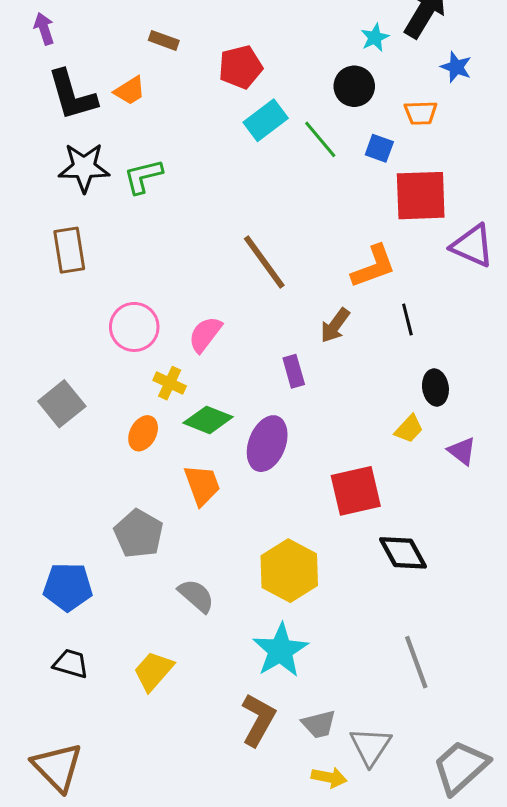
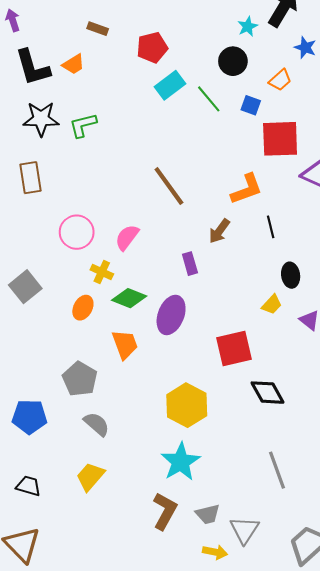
orange trapezoid: (421, 113) -> (280, 80), turned -40
gray semicircle: (196, 596) -> (97, 424), moved
black trapezoid: (71, 664) -> (28, 486), moved

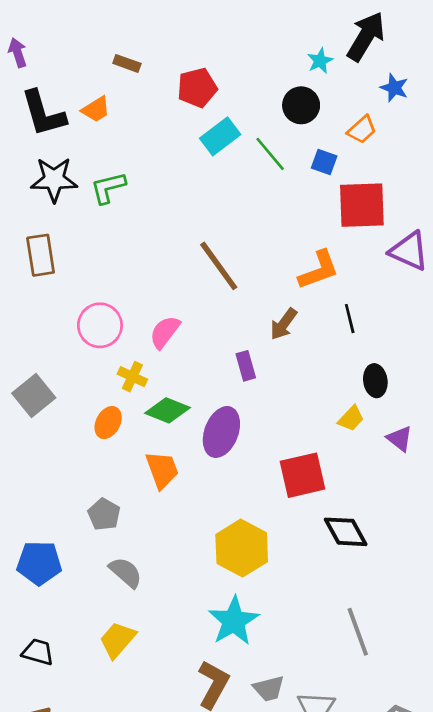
gray pentagon: (80, 379) -> (104, 514), size x0.7

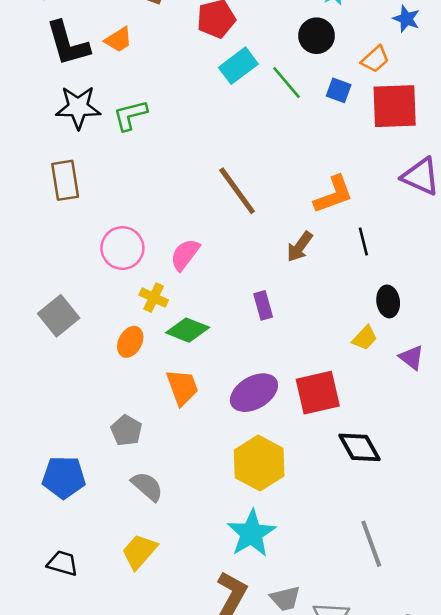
red square: (362, 205) -> (395, 106), moved
purple rectangle: (246, 366) -> (263, 305), moved
purple ellipse: (221, 432) -> (254, 393), moved, turned 39

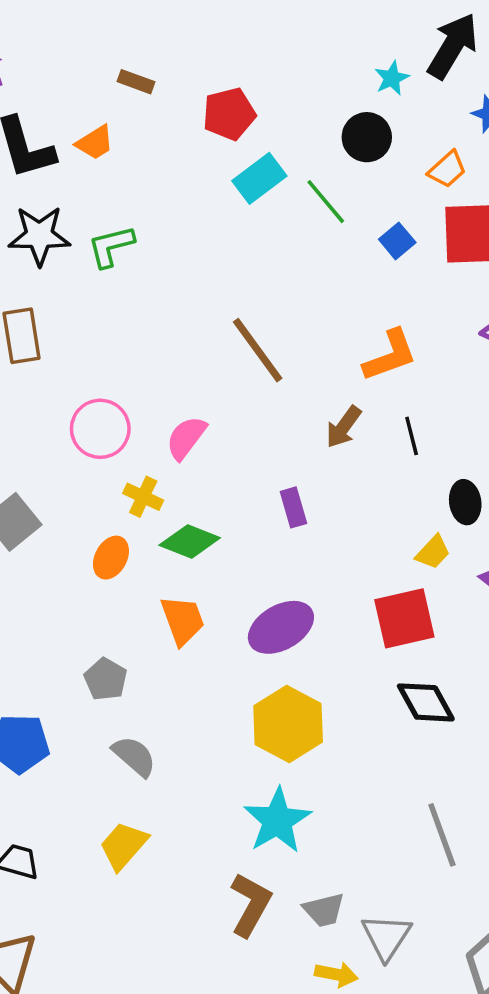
blue square: (339, 90) -> (397, 241), moved, turned 30
black line: (363, 242) -> (412, 436), moved
red square: (318, 393) -> (404, 618), moved

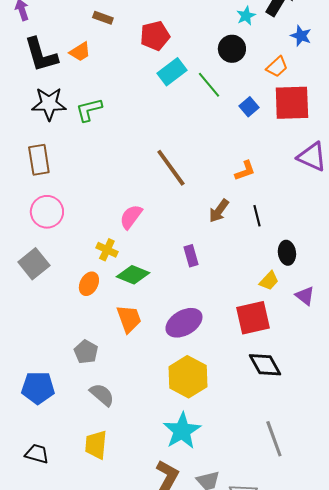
orange L-shape: (390, 355) -> (245, 171), size x0.7
pink circle: (100, 429) -> (47, 212), moved
yellow trapezoid: (123, 846) -> (96, 445), turned -36

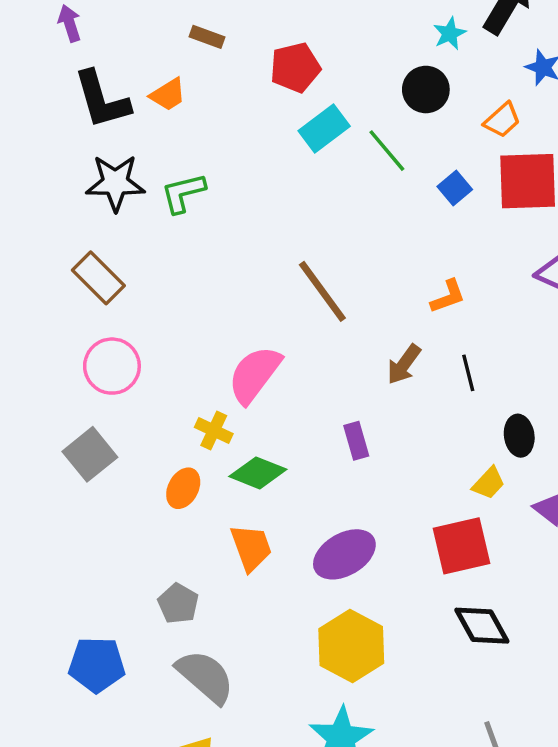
brown rectangle: (39, 160) -> (98, 278), turned -36
pink semicircle: (131, 217) -> (254, 375), size x1.4
gray semicircle: (102, 395) -> (205, 677), size x1.4

